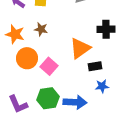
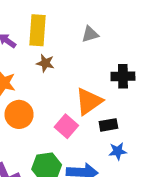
brown star: (41, 29) -> (45, 63), moved
pink square: (49, 66) -> (66, 126), moved

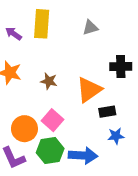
brown star: (45, 63) -> (49, 81), moved
orange circle: (19, 114) -> (24, 129), moved
pink square: (66, 126) -> (53, 120), moved

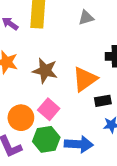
brown star: (49, 81) -> (45, 71), size x1.5

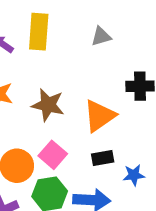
black rectangle: (103, 101) -> (103, 158), moved

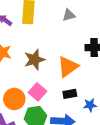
brown star: (48, 105) -> (34, 60), turned -30

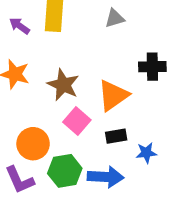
brown star: (34, 60) -> (63, 85), turned -30
pink square: (38, 92) -> (77, 121), moved

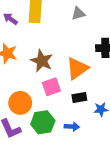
pink square: (77, 121) -> (51, 87), turned 30
blue arrow: (106, 177) -> (72, 127), size x0.6

